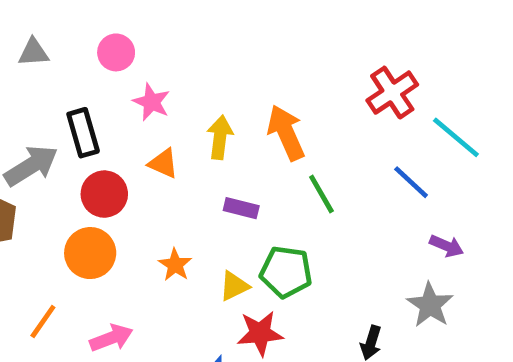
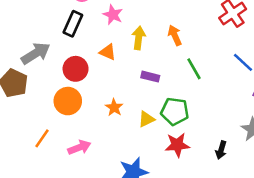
pink star: (152, 102) -> (113, 15), moved
black rectangle: (83, 133) -> (73, 24), moved, turned 40
orange arrow: (286, 133) -> (175, 35), size x0.7
red star: (260, 333) -> (177, 145), moved

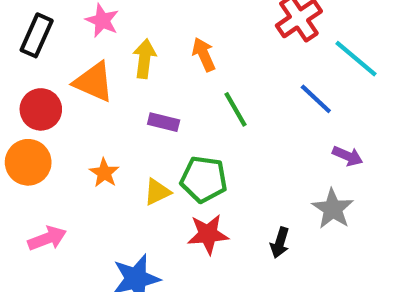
orange triangle: (108, 52) -> (94, 82), size x1.5

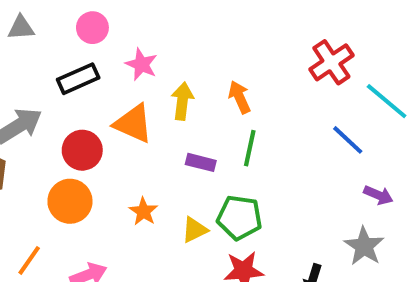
black rectangle: (37, 35) -> (78, 79), turned 42
green line: (235, 109) -> (250, 148), moved, turned 42

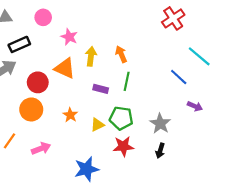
red cross: (331, 62) -> (173, 18), moved
black rectangle: (78, 79) -> (19, 44), moved
gray star: (364, 246) -> (160, 124), moved

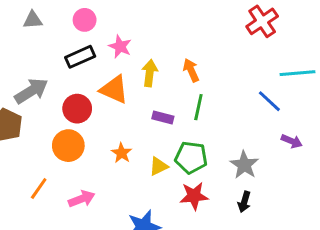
black rectangle: (19, 44) -> (80, 57), moved
cyan line: (199, 56) -> (298, 73), turned -45

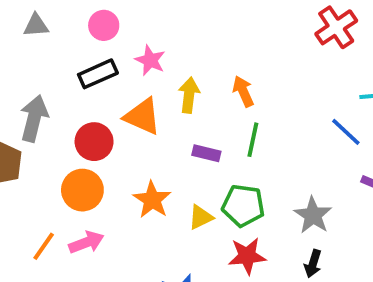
gray arrow: (31, 91) -> (34, 118), turned -44
orange star: (122, 153) -> (152, 200), size x1.4
pink arrow: (82, 199) -> (86, 242), moved

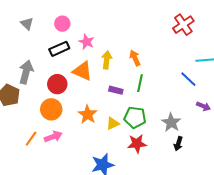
gray triangle: (36, 25) -> (27, 24), turned 48
black arrow: (313, 264) -> (178, 144), moved

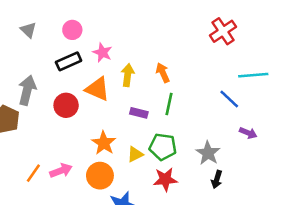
orange circle: (51, 109) -> (100, 176), moved

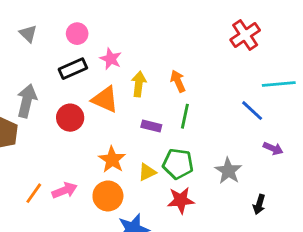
black arrow: (217, 179) -> (259, 204), moved

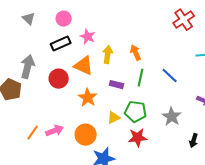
blue line: (252, 111) -> (170, 76), moved
orange star: (112, 160) -> (88, 98), moved

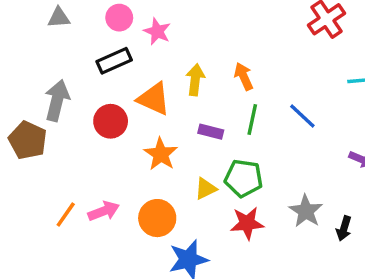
gray triangle: (29, 19) -> (59, 18), turned -48
pink star: (88, 37) -> (157, 31), moved
gray star: (172, 117) -> (306, 211), moved

